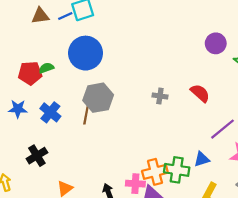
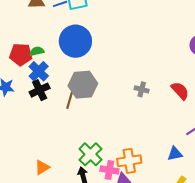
blue cross: (50, 112) -> (39, 71), moved
black cross: (37, 156) -> (40, 90), moved
green cross: (177, 170) -> (90, 154), moved, turned 30

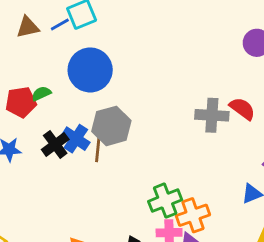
blue cross: (39, 71) -> (76, 139), moved
gray cross: (142, 89) -> (212, 115), moved, size x1.6
green cross: (90, 154) -> (165, 201), moved, turned 35

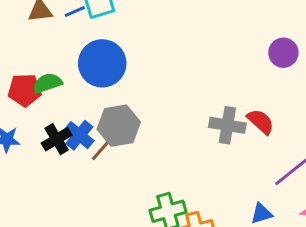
green semicircle: (41, 94) -> (47, 83), size x1.4
brown line: (98, 150) -> (102, 149), turned 30

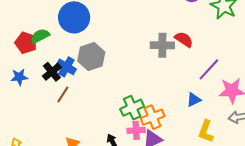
red pentagon: (25, 90) -> (26, 43), turned 30
brown line: (102, 149) -> (63, 95), moved

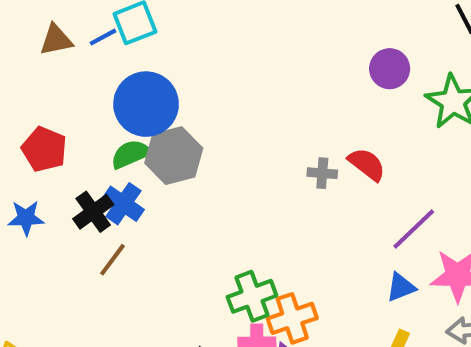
green semicircle: (40, 36) -> (131, 154), moved
gray cross: (162, 45) -> (322, 173), size x0.6
gray hexagon: (91, 57) -> (174, 156), moved
blue triangle: (194, 100) -> (401, 287), moved

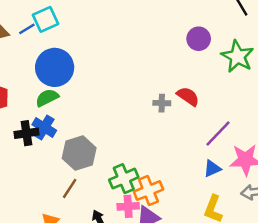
gray hexagon: (174, 156) -> (79, 153), moved
black cross: (93, 212) -> (27, 133), turned 30
brown line: (113, 260) -> (70, 188), moved

